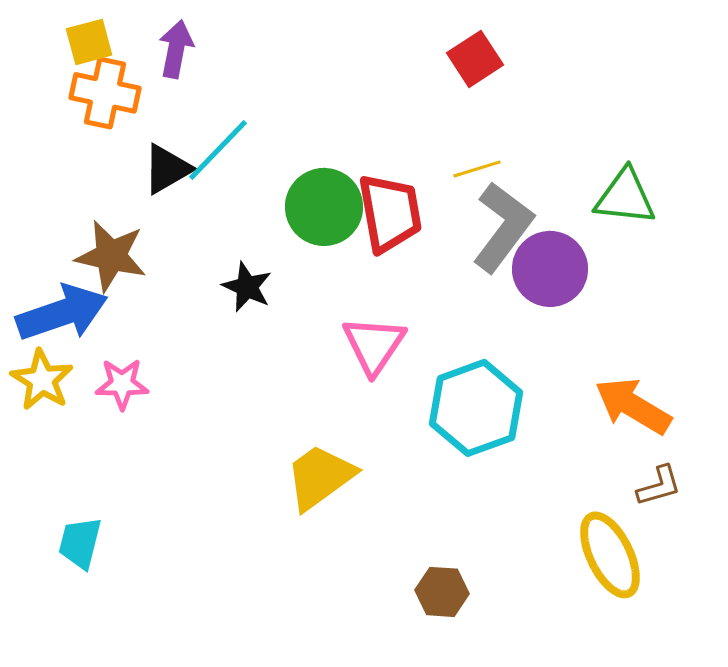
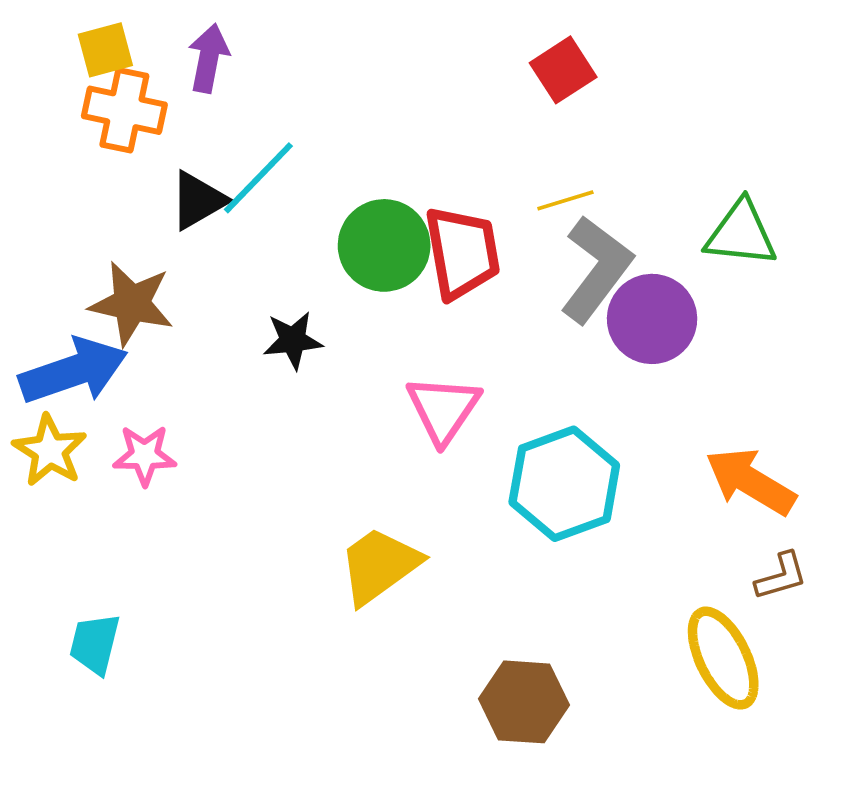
black star: (247, 287) -> (293, 340), turned -30
brown hexagon: (442, 592) -> (524, 702), size x1.4

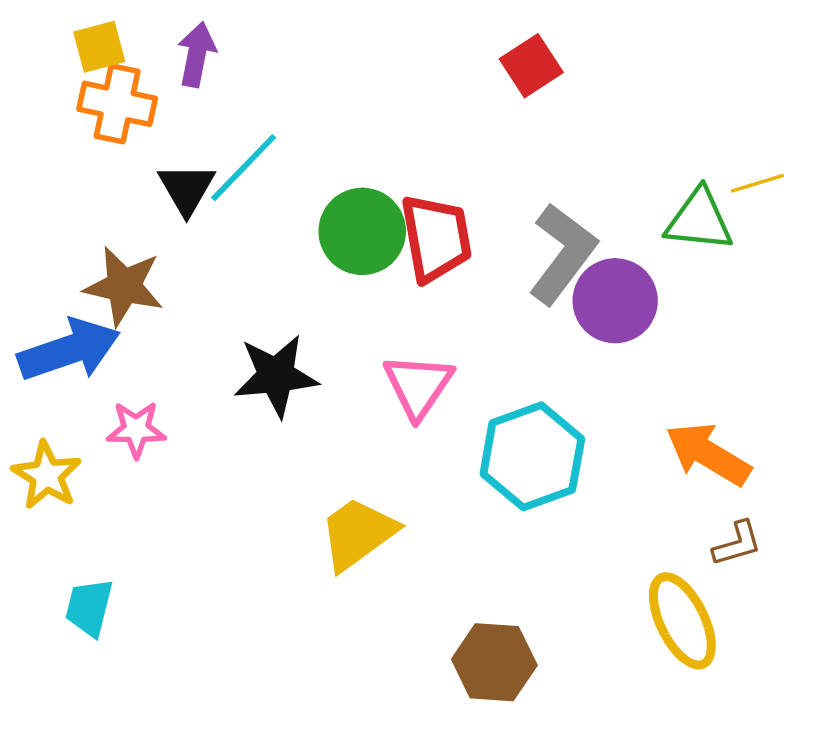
black triangle: (198, 200) -> (187, 189), turned -30
yellow line: (565, 200) -> (757, 183), moved
black star: (293, 340) -> (276, 376), moved, size x1.5
yellow star: (50, 451) -> (47, 475), moved

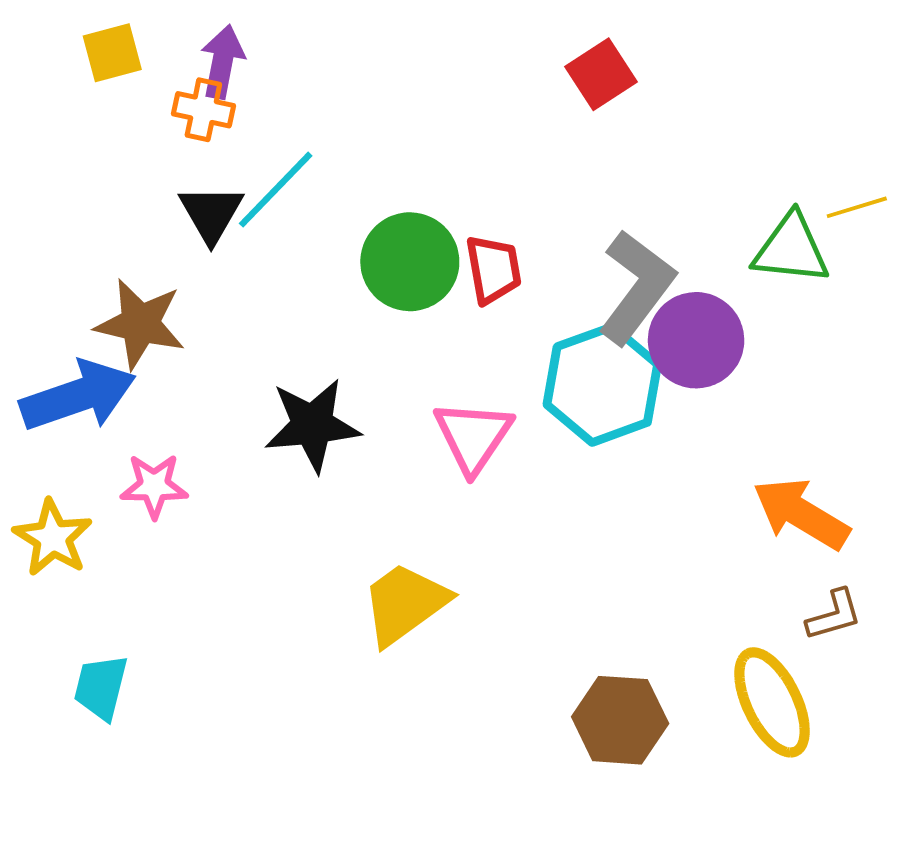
orange cross: (117, 104) -> (203, 110), moved, size x0.7
red trapezoid: (436, 238) -> (493, 269), size x0.7
cyan hexagon: (532, 456) -> (602, 385), moved
brown hexagon: (494, 662) -> (620, 720), moved

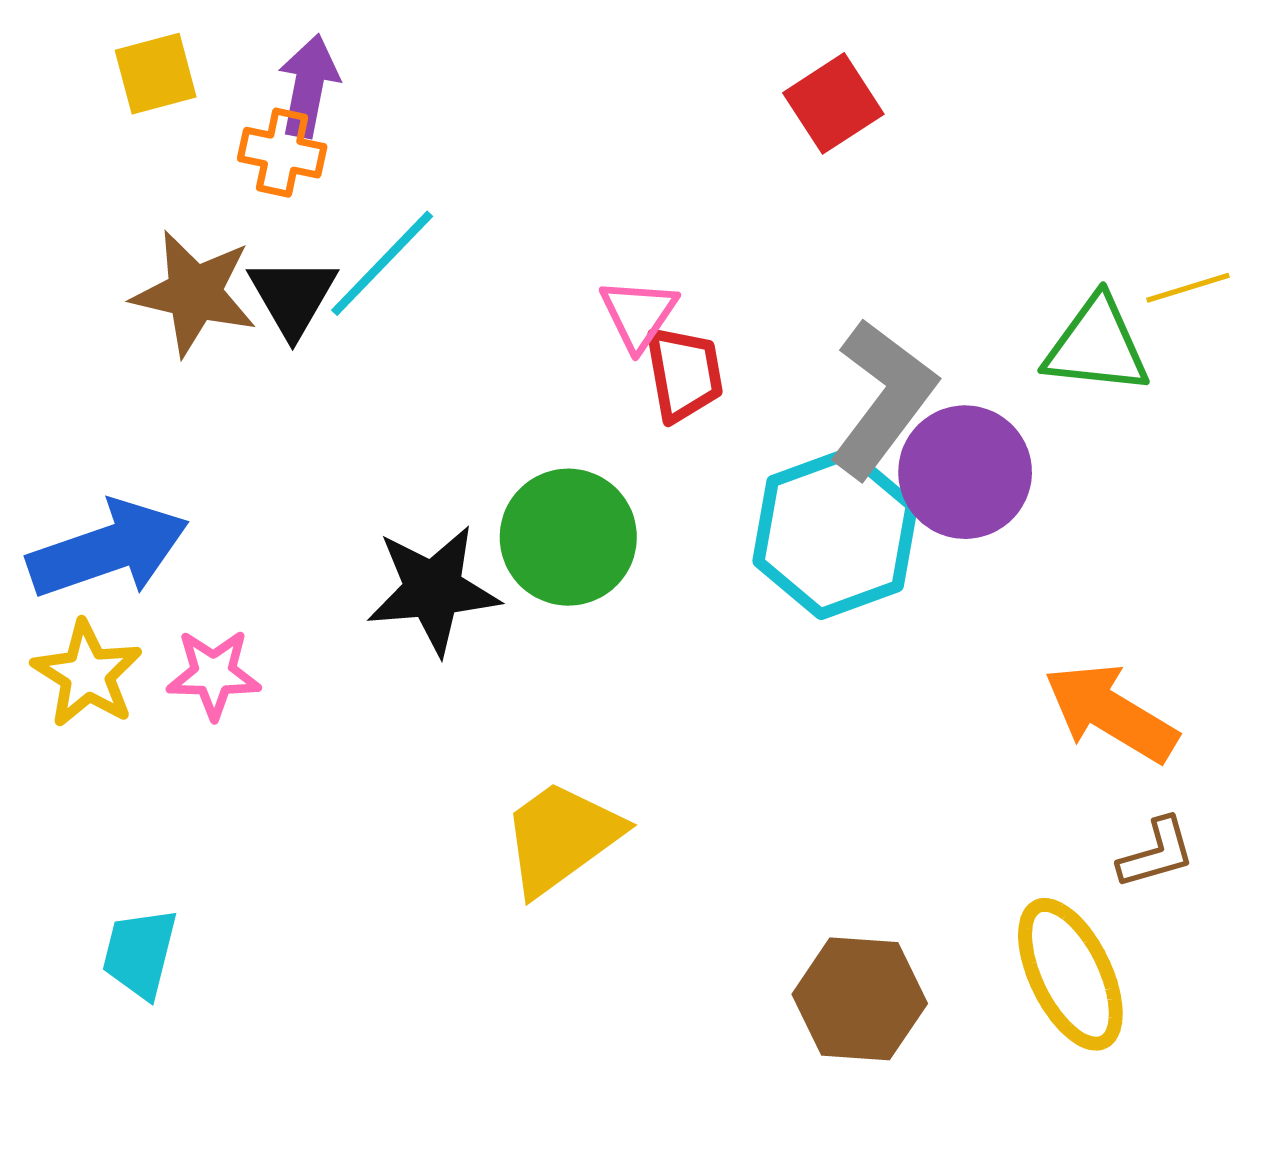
green circle: (410, 262) -> (568, 537), moved
brown star: (140, 324) -> (194, 293), moved
pink triangle: (473, 436) -> (638, 314), moved, size x0.7
yellow star: (53, 538) -> (87, 674), moved

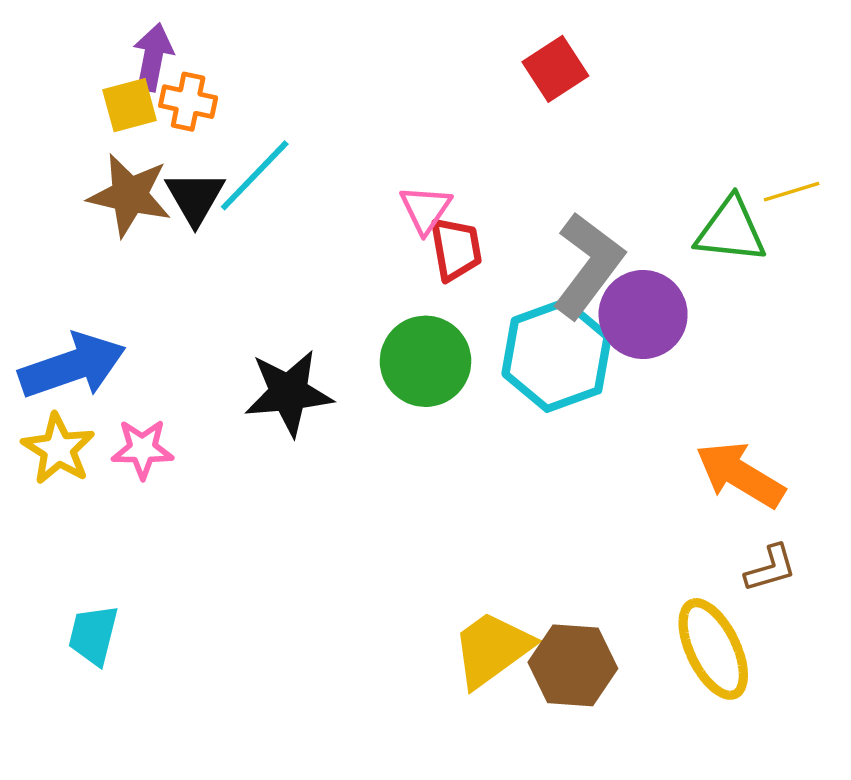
yellow square: (156, 74) -> (130, 105), moved
purple arrow: (308, 86) -> (153, 57), moved
green circle: (568, 537) -> (426, 361), moved
yellow trapezoid: (561, 837) -> (492, 649), moved

